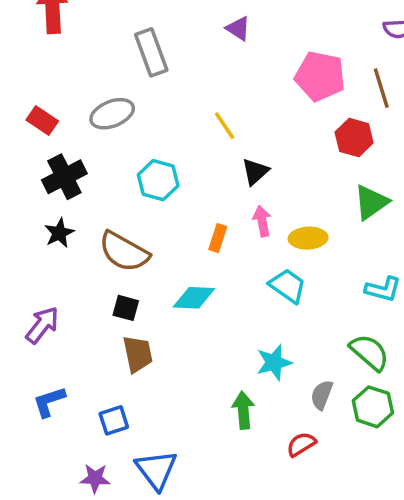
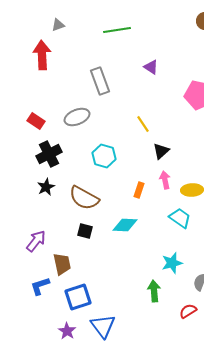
brown trapezoid: (138, 354) -> (62, 264), moved
blue square: (114, 420) -> (78, 297), size x1.5
purple star: (95, 478) -> (67, 331), turned 30

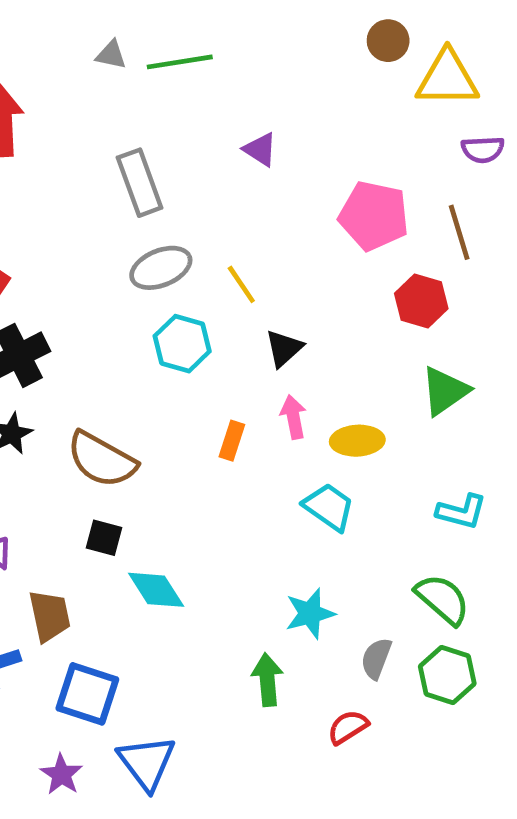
gray triangle: (58, 25) -> (111, 55), moved, turned 32
gray ellipse: (77, 117) -> (161, 268), moved
cyan hexagon: (104, 156) -> (182, 344), moved
cyan diamond: (125, 225) -> (156, 590), moved, turned 55
blue square: (78, 297) -> (87, 694), turned 36

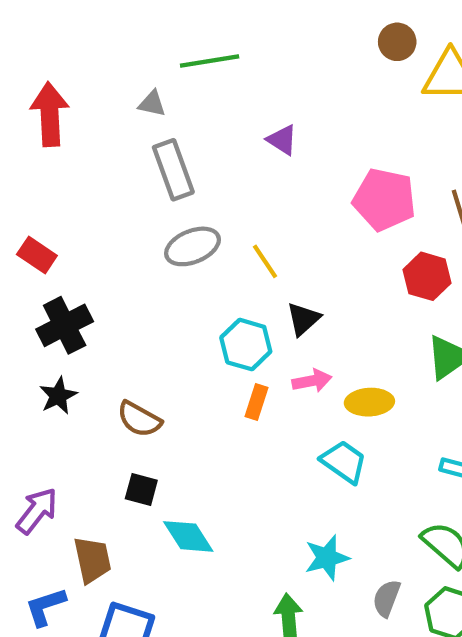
gray triangle: (111, 55) -> (152, 104), moved
cyan hexagon: (182, 344) -> (246, 345), moved
pink arrow: (293, 417) -> (312, 381), turned 90
brown semicircle: (102, 460) -> (139, 419), size x0.7

